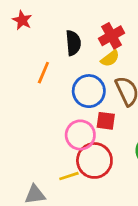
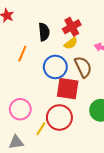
red square: (106, 121) -> (68, 89), size x1.6
pink circle: (80, 135) -> (20, 109), moved
yellow line: (69, 176) -> (41, 129), turned -40

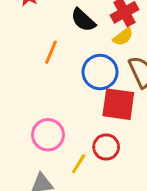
black semicircle: (44, 32) -> (83, 20), turned 138
red circle: (59, 117) -> (106, 147), size x0.7

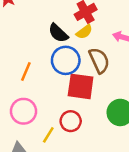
black semicircle: (83, 20) -> (58, 33), moved
orange line: (51, 52) -> (26, 72), moved

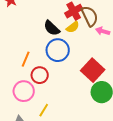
brown semicircle: (99, 60) -> (90, 16), moved
red square: (81, 86) -> (93, 70), moved, turned 35
red circle: (71, 121) -> (40, 75), moved

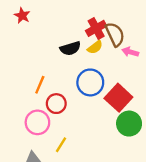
black semicircle: (52, 28) -> (70, 48), turned -60
blue circle: (58, 50) -> (90, 82), moved

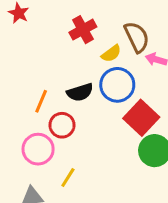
red cross: (96, 28) -> (83, 30), moved
black semicircle: (70, 48) -> (80, 92), moved
blue circle: (90, 82) -> (117, 85), moved

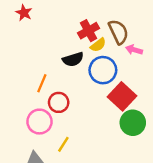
red cross: (83, 30) -> (89, 31), moved
black semicircle: (80, 92) -> (73, 59), moved

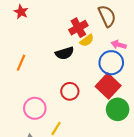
brown semicircle: (118, 32) -> (107, 16), moved
blue circle: (103, 70) -> (111, 63), moved
orange line: (42, 83) -> (21, 63), moved
red circle: (59, 102) -> (70, 91), moved

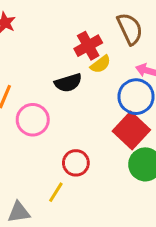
red circle: (70, 91) -> (76, 163), moved
pink circle: (35, 108) -> (33, 120), moved

